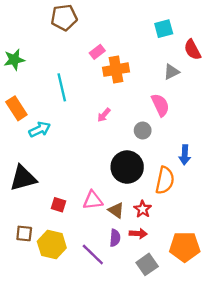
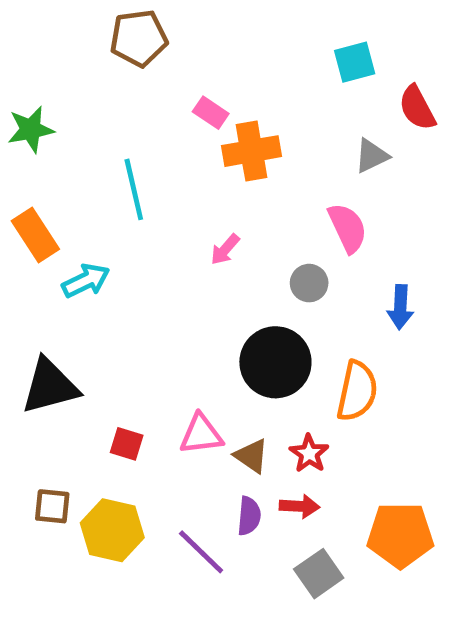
pink rectangle: (97, 52) -> (211, 113), turned 72
blue arrow: (185, 155) -> (400, 307), moved

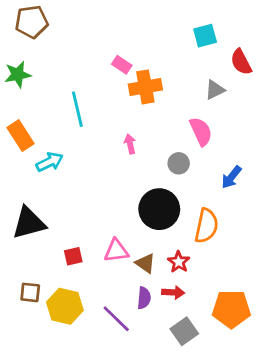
brown pentagon: (139, 38) -> (32, 22), moved
pink arrow: (225, 249) -> (130, 144), turned 126
blue arrow: (400, 307) -> (231, 177), turned 35
red square: (127, 444) -> (73, 256), turned -30

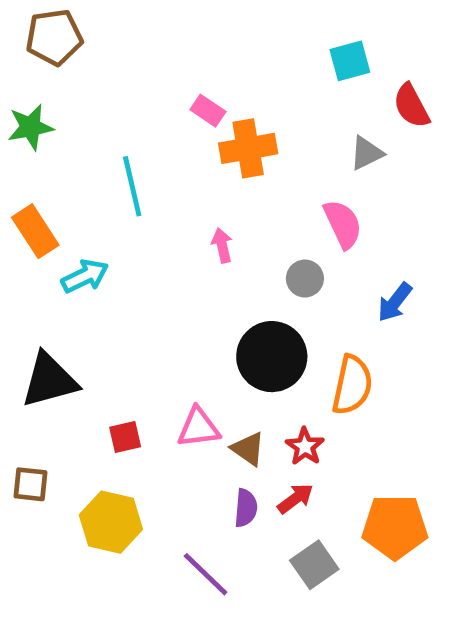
brown square: (30, 292) -> (30, 484), moved
red arrow: (173, 292) -> (295, 499), turned -40
purple line: (116, 319) -> (206, 574), moved

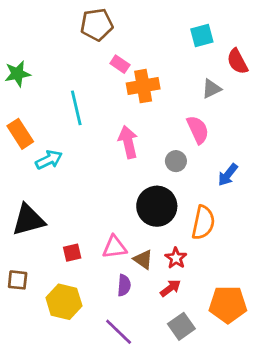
brown pentagon: (54, 37) -> (97, 25), moved
pink arrow: (222, 245) -> (128, 142), size x1.6
purple semicircle: (246, 508) -> (124, 285), moved

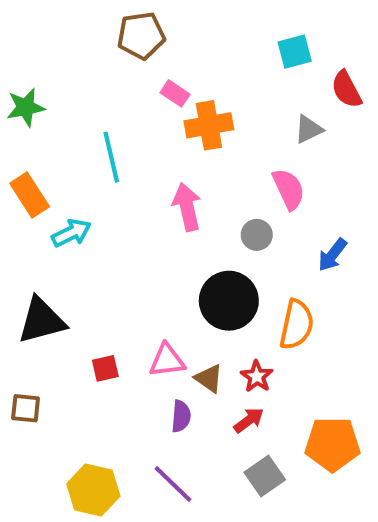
yellow hexagon: (64, 302) -> (93, 490), moved

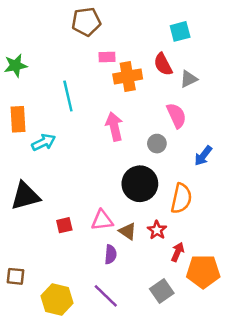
red semicircle: (346, 89) -> (163, 64), moved
pink rectangle: (175, 93) -> (107, 57), turned -35
orange rectangle: (30, 195) -> (18, 119), turned 30
brown square: (26, 408) -> (16, 276), moved
red arrow: (249, 420) -> (178, 252), moved, turned -30

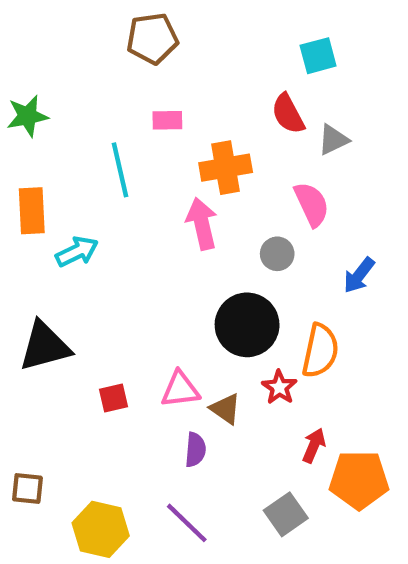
pink rectangle: (107, 57) -> (167, 120), moved
orange cross: (128, 77) -> (226, 168), moved
red star: (157, 230) -> (279, 387), moved

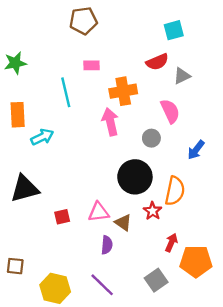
red semicircle: (288, 114) -> (157, 62), turned -85

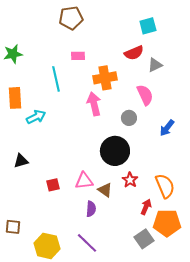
black triangle: (25, 189) -> (21, 161), size x0.6
orange semicircle: (175, 191) -> (165, 186), moved, turned -35
gray square: (156, 280) -> (144, 239), moved

